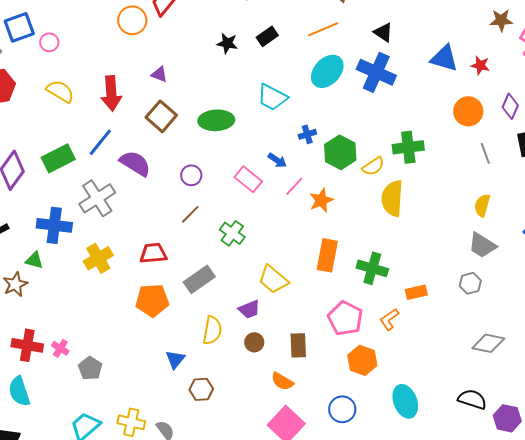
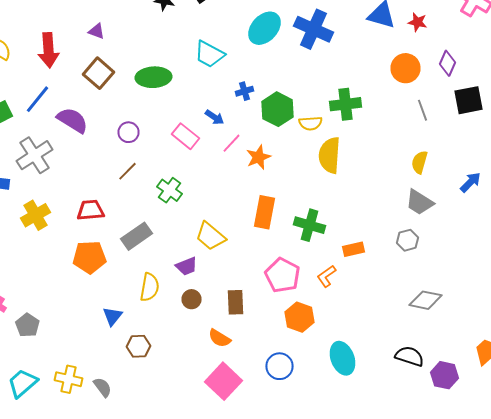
yellow semicircle: (373, 166) -> (310, 123), turned 30

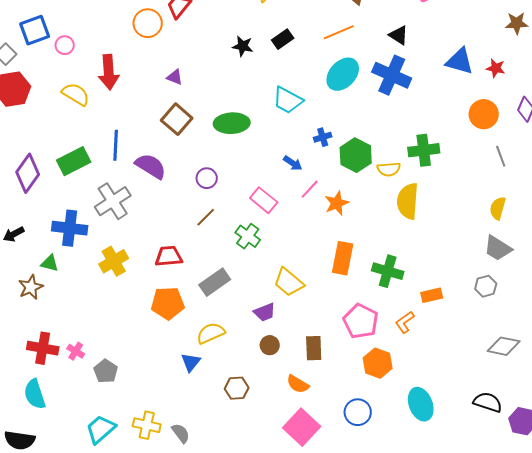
red arrow: (48, 50) -> (109, 72), moved
blue line: (38, 99) -> (116, 145), turned -36
pink rectangle: (186, 136) -> (264, 200), moved
yellow semicircle: (150, 287) -> (211, 333), moved, turned -124
brown hexagon: (138, 346) -> (237, 388), moved

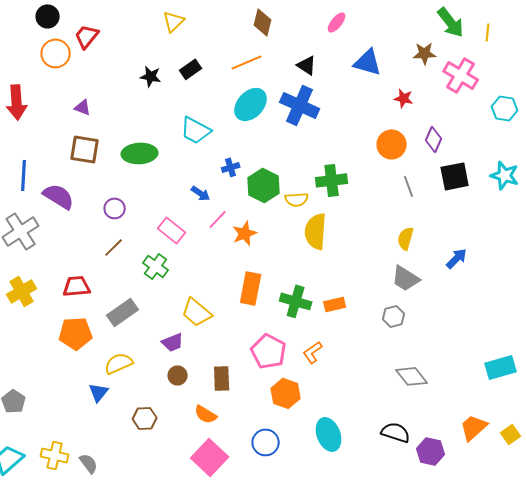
blue triangle: (460, 61) -> (368, 62), moved
brown square: (177, 119) -> (85, 149), turned -32
orange rectangle: (432, 295) -> (335, 304), moved
gray diamond: (504, 346) -> (412, 376), turned 40

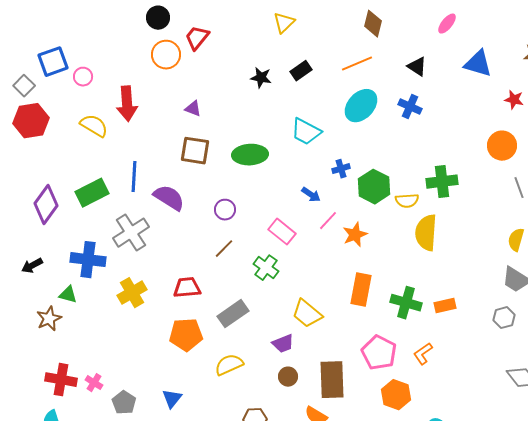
blue cross: (300, 105) -> (410, 107), size x0.6
brown rectangle: (222, 378) -> (332, 380), size x1.5
blue triangle: (99, 392) -> (172, 399), moved

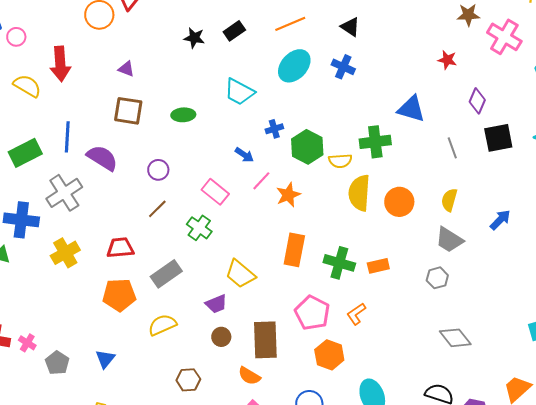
blue triangle: (478, 64) -> (411, 109), moved
orange circle: (502, 146) -> (399, 202), moved
green ellipse: (250, 155) -> (183, 115), size x0.7

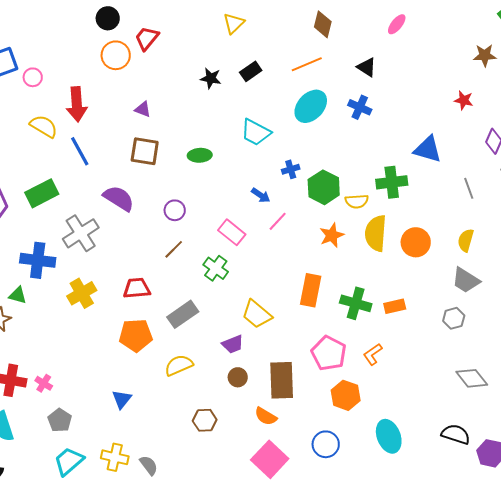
blue line: (67, 137) -> (80, 151), moved, turned -32
orange star: (288, 195) -> (332, 235), moved
gray pentagon: (57, 363) -> (60, 420), moved

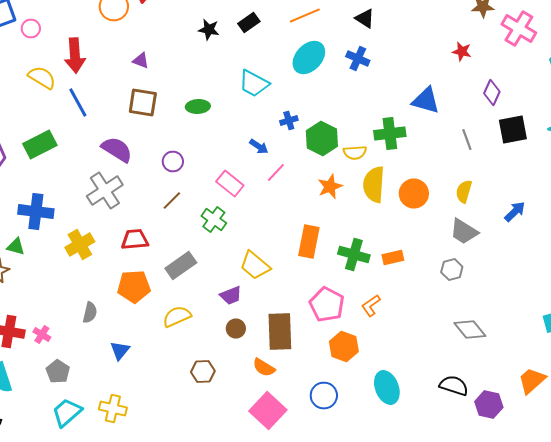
gray cross: (81, 233) -> (105, 190), moved
gray semicircle: (149, 465) -> (90, 312), moved, turned 50

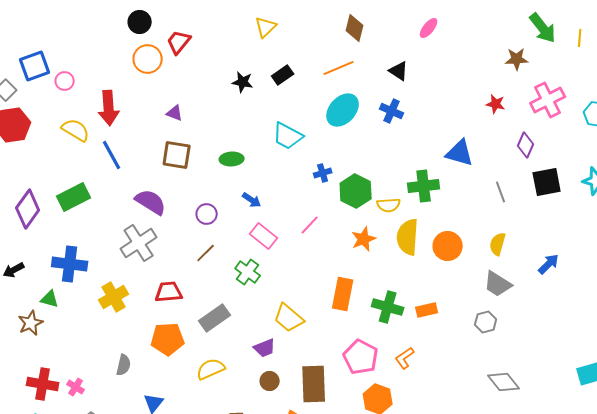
pink cross: (519, 28) -> (548, 100), moved, turned 32
blue arrow: (259, 146) -> (252, 200), moved

